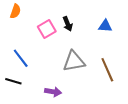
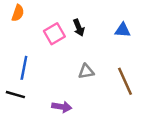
blue line: (21, 58) -> (24, 68), turned 48
gray triangle: (74, 61) -> (86, 71), size x0.6

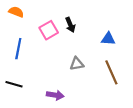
orange semicircle: (18, 13) -> (16, 12), turned -88
blue triangle: (123, 30) -> (108, 39), moved
blue line: (24, 68) -> (18, 49), moved

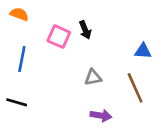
pink square: (49, 30) -> (59, 37), turned -36
blue triangle: (108, 39) -> (143, 51), moved
purple arrow: (55, 95) -> (101, 116), moved

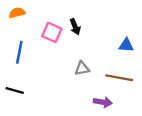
orange semicircle: (19, 14) -> (17, 13), turned -35
brown line: (135, 88) -> (119, 78), turned -56
purple arrow: (101, 116) -> (103, 102), moved

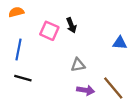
brown line: (119, 78) -> (113, 88), moved, turned 40
black line: (15, 91) -> (23, 78), moved
purple arrow: (103, 102) -> (86, 90), moved

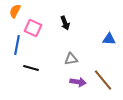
orange semicircle: (16, 12) -> (15, 11), turned -48
pink square: (49, 31) -> (33, 28), moved
black line: (23, 78) -> (31, 68), moved

